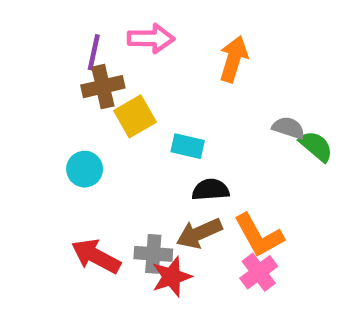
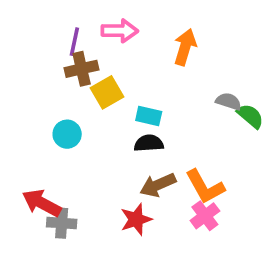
black semicircle: (211, 190) -> (149, 143), moved
gray cross: (153, 254) -> (62, 223), moved
red arrow: (96, 256) -> (42, 203), moved

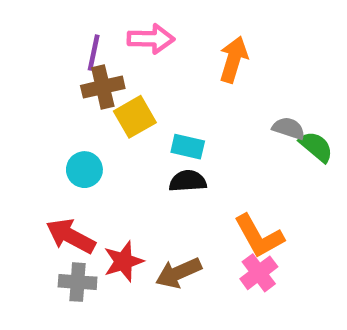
brown arrow: (158, 185) -> (179, 273), moved
red arrow: (42, 203) -> (71, 236), moved
red star: (136, 219) -> (123, 261), moved

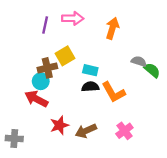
brown cross: (103, 87) -> (47, 68), moved
red arrow: (71, 236) -> (36, 99), moved
orange L-shape: (259, 236) -> (113, 92), moved
gray cross: (78, 282) -> (14, 139), moved

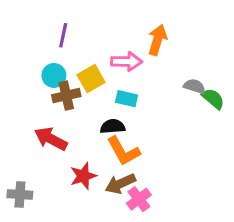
pink arrow: (73, 18) -> (127, 62), moved
cyan circle: (41, 81) -> (54, 75), moved
black semicircle: (90, 87) -> (113, 126), moved
orange L-shape: (113, 92) -> (123, 151), moved
pink cross: (124, 131) -> (139, 199), moved

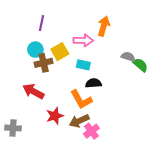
black semicircle: (113, 126) -> (93, 83), moved

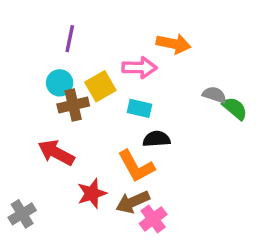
orange arrow: (104, 26) -> (174, 44), turned 84
gray cross: (13, 128) -> (22, 214), turned -35

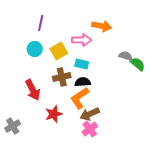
brown cross: (73, 105) -> (62, 77), moved
black semicircle: (157, 139) -> (83, 82), moved
red arrow: (56, 153) -> (33, 90), turned -145
orange L-shape: (136, 166) -> (80, 98), turned 85
brown arrow: (133, 202) -> (90, 114), moved

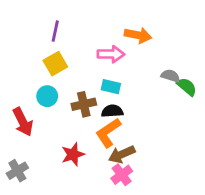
cyan circle: (35, 49) -> (47, 96), moved
yellow square: (59, 51) -> (55, 64), moved
red arrow: (33, 90) -> (23, 122), moved

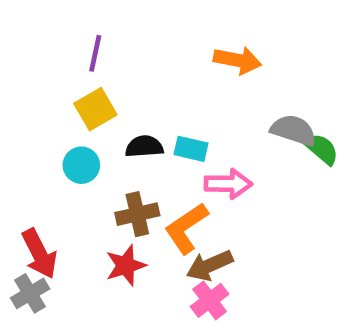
pink arrow: (111, 54) -> (228, 184), moved
gray semicircle: (170, 76) -> (293, 130), size x1.4
brown cross: (84, 104) -> (137, 214), moved
black semicircle: (112, 111) -> (144, 147), moved
red arrow: (23, 122) -> (39, 254), moved

